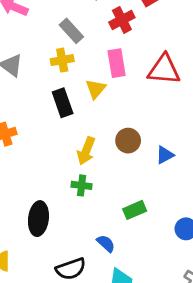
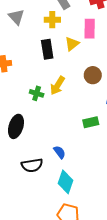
brown circle: (128, 141) -> (93, 75), moved
green cross: (82, 185) -> (37, 93), moved
green rectangle: (135, 210) -> (91, 122), moved

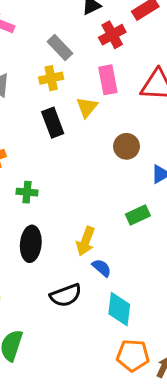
yellow arrow: (57, 86) -> (86, 241), moved
green cross: (37, 93) -> (27, 192), moved

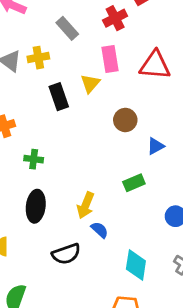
yellow cross: (51, 78) -> (38, 58), moved
cyan diamond: (119, 309) -> (136, 265), moved

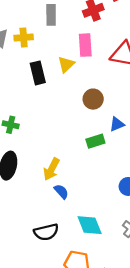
gray rectangle: (67, 28) -> (51, 15), turned 36
green rectangle: (134, 183) -> (95, 141), moved
black semicircle: (66, 254) -> (46, 232), moved
cyan diamond: (136, 265) -> (90, 225), turned -36

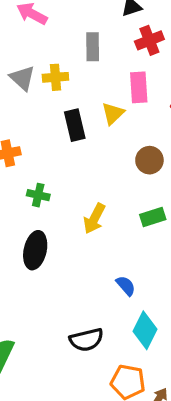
yellow arrow: (51, 169) -> (94, 219), moved
blue semicircle: (61, 192) -> (126, 286), moved
cyan diamond: (90, 225) -> (145, 330), turned 48

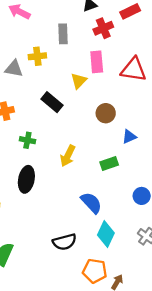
gray triangle: (22, 78) -> (14, 69), moved, turned -30
black rectangle: (75, 125) -> (52, 102), moved, turned -35
green rectangle: (153, 217) -> (109, 164), moved
blue semicircle: (126, 286) -> (91, 203), size x1.5

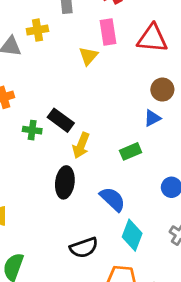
black rectangle: (52, 102) -> (61, 120), moved
brown circle: (106, 113) -> (162, 90), moved
black ellipse: (26, 179) -> (65, 182), moved

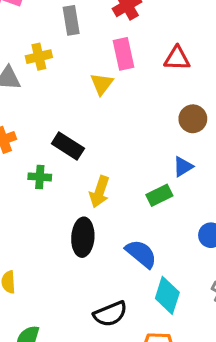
red triangle: (152, 38) -> (177, 58), size x0.7
blue triangle: (152, 118) -> (183, 167), moved
black rectangle: (61, 120) -> (68, 146), moved

